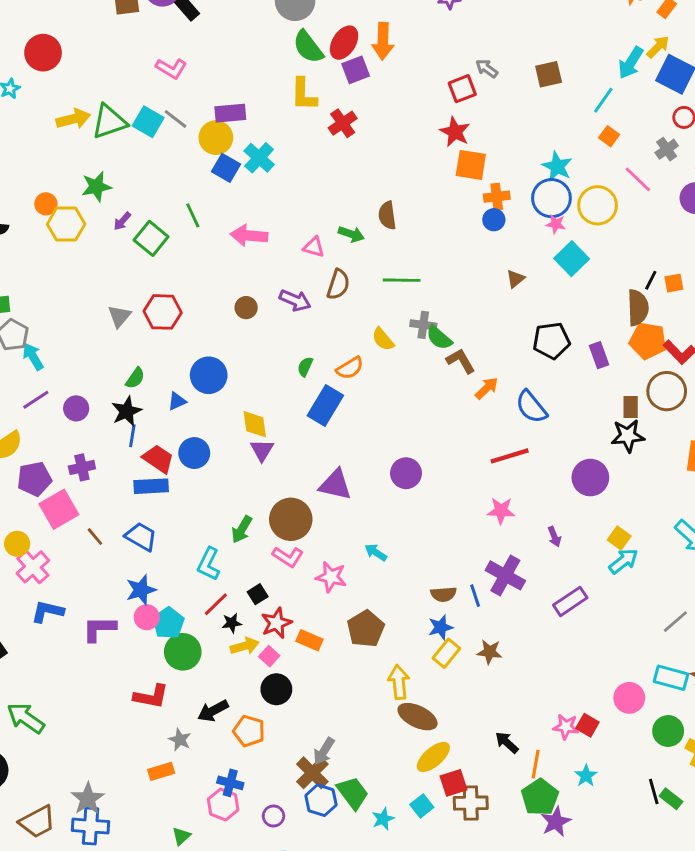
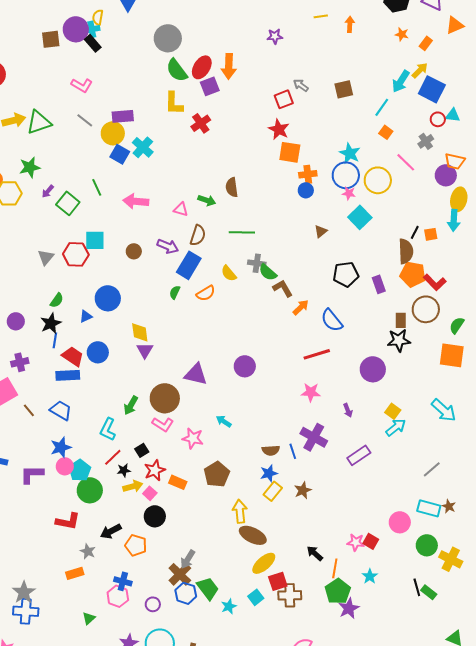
cyan square: (148, 122) -> (95, 240), moved, turned -30
blue rectangle: (325, 406) -> (189, 265), moved
brown star: (490, 652) -> (303, 490), turned -30

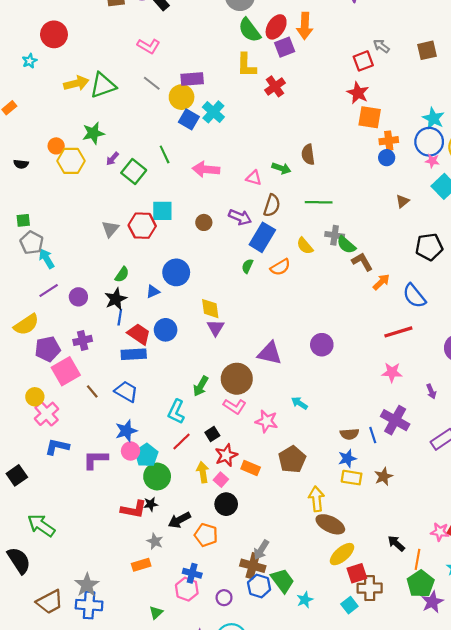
black star: (124, 470) -> (151, 504), moved
yellow arrow: (133, 486) -> (203, 472), turned -84
yellow rectangle: (273, 491) -> (352, 478), turned 60
brown cross: (180, 574) -> (253, 566), turned -30
cyan square: (256, 597) -> (349, 605), moved

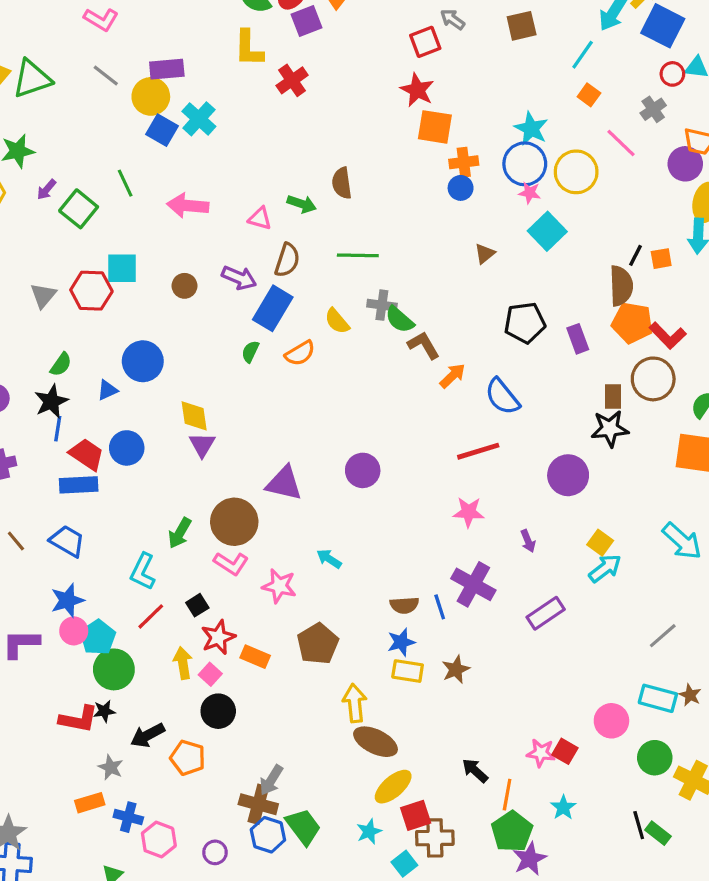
blue cross: (192, 573) -> (128, 817), moved
cyan star: (305, 600) -> (369, 832), moved

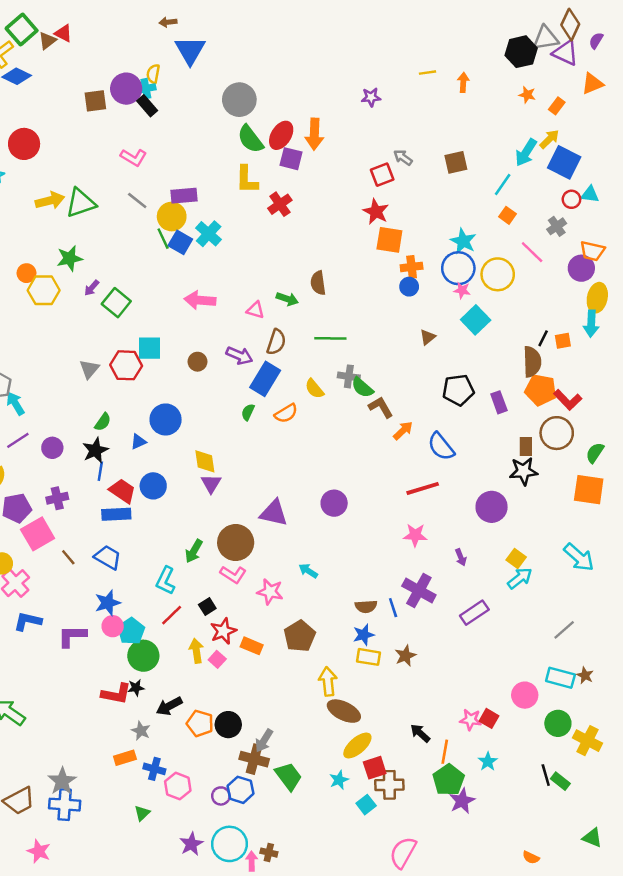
purple square: (306, 21) -> (291, 159), turned 35
green line: (125, 183) -> (163, 239), moved
black circle: (218, 711) -> (228, 725), moved
blue hexagon: (268, 835) -> (241, 790), moved

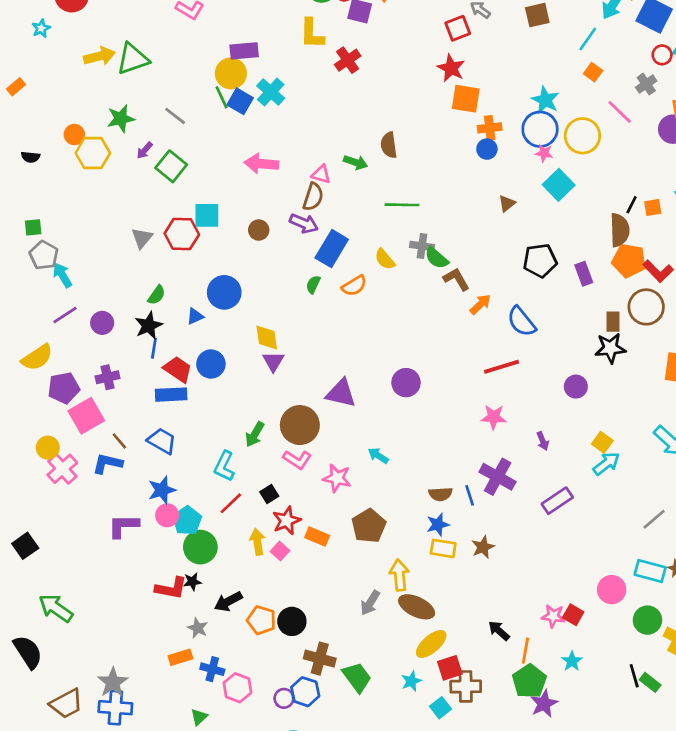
gray line: (137, 201) -> (175, 116), moved
brown semicircle: (276, 342) -> (313, 197), moved
purple circle: (492, 507) -> (576, 387), size x0.7
blue L-shape: (28, 621) -> (107, 464), moved
gray arrow: (264, 741) -> (370, 603), moved

